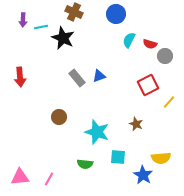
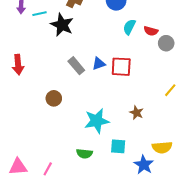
red square: (148, 85) -> (121, 67), moved, turned 30
brown circle: (59, 117) -> (54, 98), moved
cyan star: (97, 132) -> (97, 121), turned -30

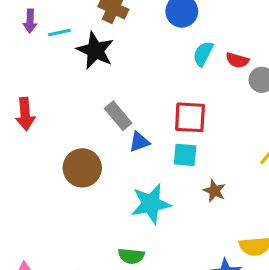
blue triangle: (99, 64) -> (139, 142), moved
brown circle: (54, 98) -> (82, 168), size x1.5
cyan square: (118, 146) -> (185, 155), moved

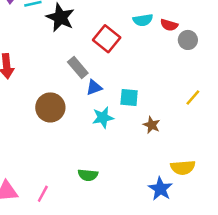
cyan semicircle: (203, 54) -> (143, 20), turned -126
red square: (190, 117) -> (107, 39), moved, turned 36
cyan star: (151, 204) -> (103, 117), moved, size x0.7

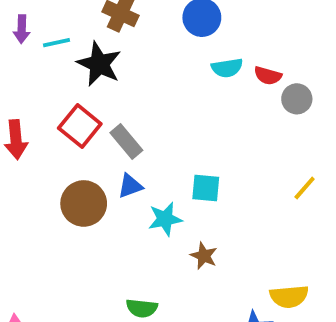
red square: (107, 39) -> (80, 126), moved
blue triangle: (94, 87) -> (130, 186), moved
brown star: (152, 125) -> (204, 256), moved

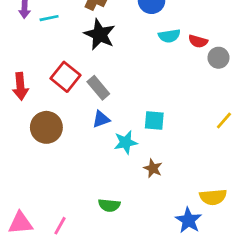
black star: (99, 64) -> (100, 34), moved
brown circle: (84, 203) -> (46, 127), moved

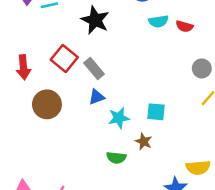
gray circle: (218, 58) -> (202, 68), moved
cyan square: (154, 121) -> (156, 112), moved
green semicircle: (109, 205) -> (116, 158), moved

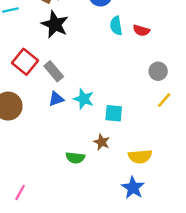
cyan semicircle: (158, 21) -> (116, 26), turned 90
cyan star: (119, 118) -> (84, 99), moved, turned 30
yellow semicircle: (198, 168) -> (140, 156), moved

